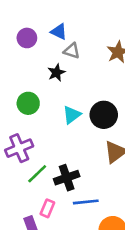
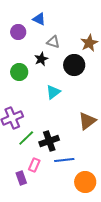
blue triangle: (59, 32) -> (39, 19), moved
green circle: (28, 103) -> (19, 72), moved
black circle: (104, 115) -> (74, 65), moved

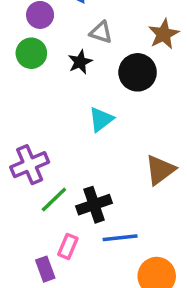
green circle: (19, 72) -> (31, 53), moved

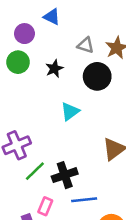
gray triangle: (101, 32) -> (85, 45), moved

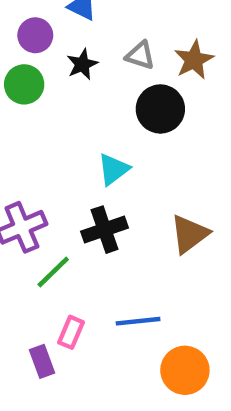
black star: (54, 69) -> (82, 64), moved
black cross: (65, 175) -> (105, 230), moved

